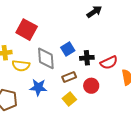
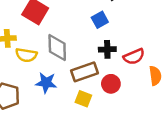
blue square: (68, 49) -> (100, 20), moved
brown rectangle: (69, 77) -> (84, 72), size x1.5
yellow square: (69, 99) -> (83, 99), turned -32

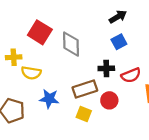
blue square: (100, 20) -> (119, 42), moved
gray diamond: (57, 48) -> (71, 44), moved

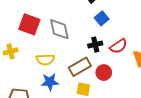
yellow semicircle: (31, 73) -> (45, 60), moved

